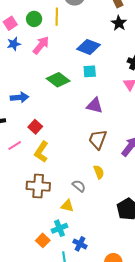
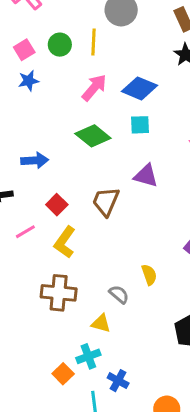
pink arrow: (41, 45) -> (94, 88), moved
brown trapezoid: (98, 139) -> (106, 201), moved

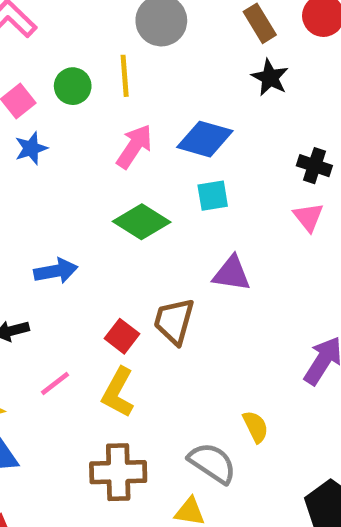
red square: (57, 205) -> (122, 336), moved
gray semicircle: (119, 294) -> (212, 463), size x1.5

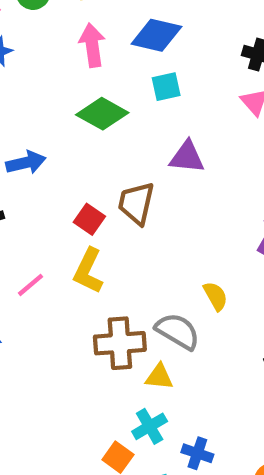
pink arrow: (134, 146) -> (92, 45), turned -39
pink line: (55, 384) -> (31, 285), moved
brown cross: (118, 472) -> (120, 343), moved

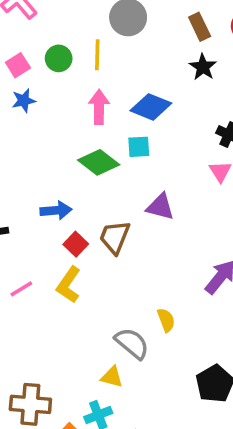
cyan square: (166, 87) -> (139, 147), moved
blue arrow: (26, 163) -> (56, 210), moved
brown cross: (120, 343) -> (30, 404), moved

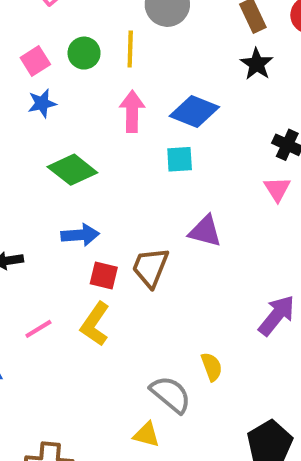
green diamond: (99, 162) -> (72, 170), moved
red square: (76, 244) -> (104, 275), turned -30

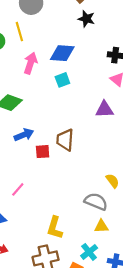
pink arrow: (132, 111) -> (30, 63), turned 35
purple triangle: (205, 231) -> (104, 109), moved
yellow L-shape: (95, 324) -> (55, 228), moved
yellow triangle: (146, 435) -> (101, 226), moved

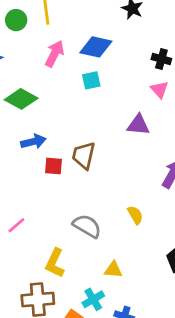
pink line: (18, 189) -> (16, 225), moved
gray semicircle: (96, 202) -> (87, 226), moved

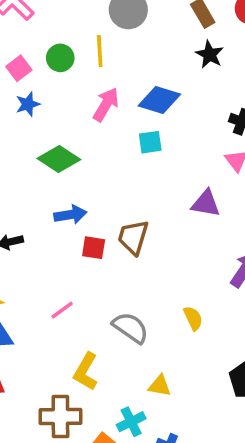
pink line: (16, 225) -> (62, 310), moved

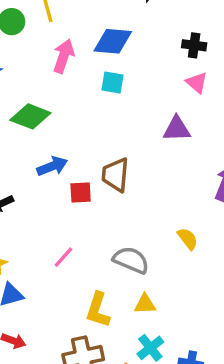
cyan square: (150, 142) -> (113, 83), turned 30
yellow triangle: (160, 386) -> (145, 304), moved

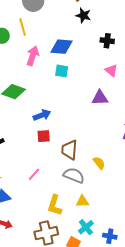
black cross: (194, 45) -> (107, 41), moved
blue arrow: (52, 166) -> (42, 115), moved
brown trapezoid: (115, 175) -> (69, 150), moved
yellow semicircle: (188, 239) -> (99, 163), moved

